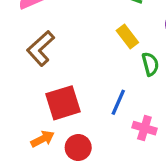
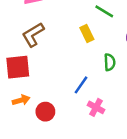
yellow rectangle: (127, 36) -> (87, 34), moved
red square: (63, 103) -> (18, 67), moved

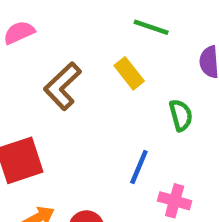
brown L-shape: (33, 35) -> (63, 86), moved

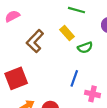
green semicircle: (181, 115) -> (85, 48), moved, turned 88

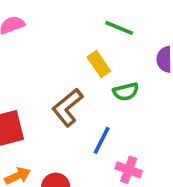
brown L-shape: (35, 41) -> (67, 107), moved

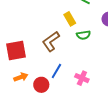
blue line: (102, 140) -> (56, 71), moved

